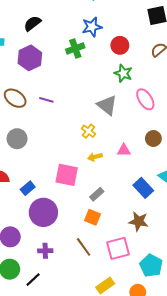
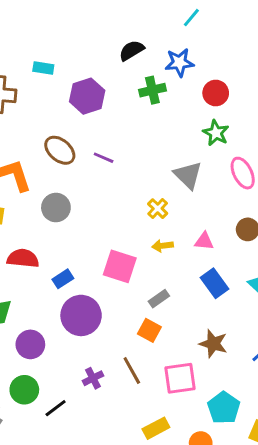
black semicircle: (32, 23) -> (132, 50), moved
blue rectangle: (143, 188) -> (215, 283), moved
purple cross: (45, 251) -> (93, 378), moved, turned -32

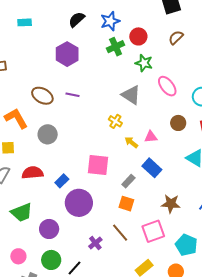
cyan rectangle: (43, 68) -> (25, 22), moved
green cross: (152, 90) -> (116, 47), moved
purple hexagon: (87, 96) -> (67, 54), moved
yellow arrow: (162, 246) -> (131, 142), moved, turned 56
blue rectangle: (215, 283) -> (152, 168), moved

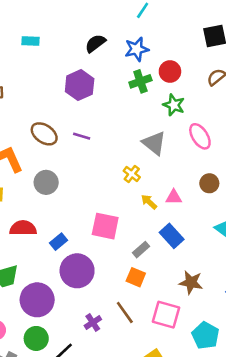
purple circle: (49, 229) -> (37, 300), size x1.4
pink square: (153, 231) -> (166, 315), turned 30

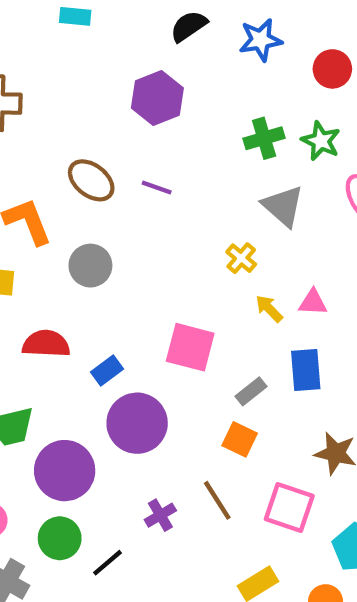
red circle: (170, 71) -> (332, 69), moved
green cross: (140, 81) -> (264, 138), moved
blue rectangle: (172, 236) -> (306, 370), turned 35

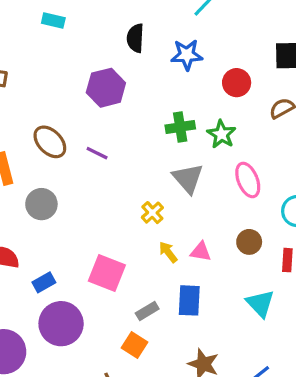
black semicircle: (189, 26) -> (135, 38), turned -60

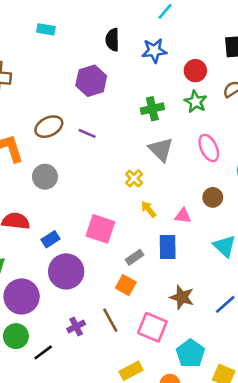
green star: (221, 134) -> (196, 102), moved
brown ellipse: (50, 142) -> (49, 127), turned -68
pink triangle: (201, 252) -> (183, 216), moved

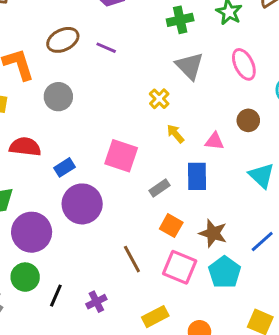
orange square: (126, 285) -> (171, 226), moved
purple cross: (76, 327) -> (96, 302), moved
black line: (43, 352) -> (56, 296), turned -30
cyan pentagon: (190, 353) -> (225, 272), moved

